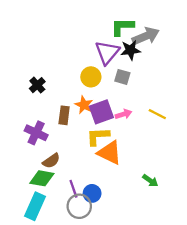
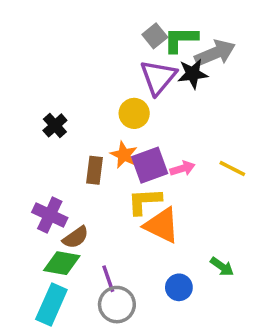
gray square: (122, 77) -> (155, 36), moved, turned 35
purple cross: (36, 133) -> (50, 215), moved
blue circle: (92, 193) -> (179, 287), moved

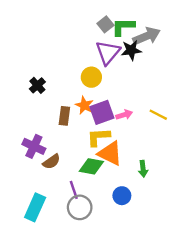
green diamond: (62, 263) -> (91, 166), moved
green arrow: (222, 267) -> (143, 169), moved, turned 49

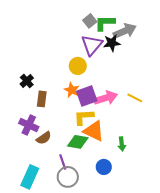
black cross: (37, 85) -> (27, 81), moved
pink arrow: (124, 115) -> (106, 98), size x1.6
brown rectangle: (64, 116) -> (42, 99), moved

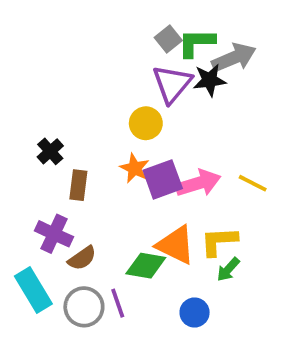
yellow L-shape: (84, 117) -> (219, 241), moved
green arrow: (122, 144) -> (228, 269), turned 48
cyan rectangle: (30, 177) -> (33, 290), moved, turned -55
gray circle: (68, 177) -> (84, 307), moved

